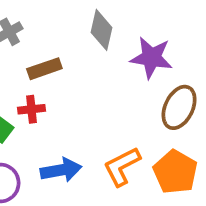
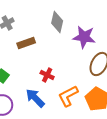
red cross: (32, 109) -> (47, 75), moved, turned 32
blue arrow: (61, 170) -> (35, 98), turned -125

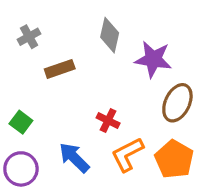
red cross: (47, 75) -> (108, 121), moved

